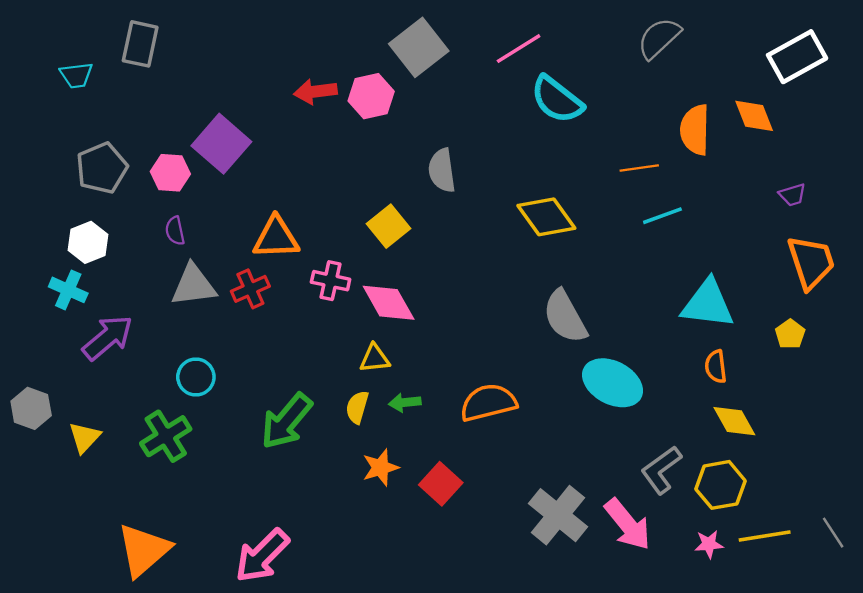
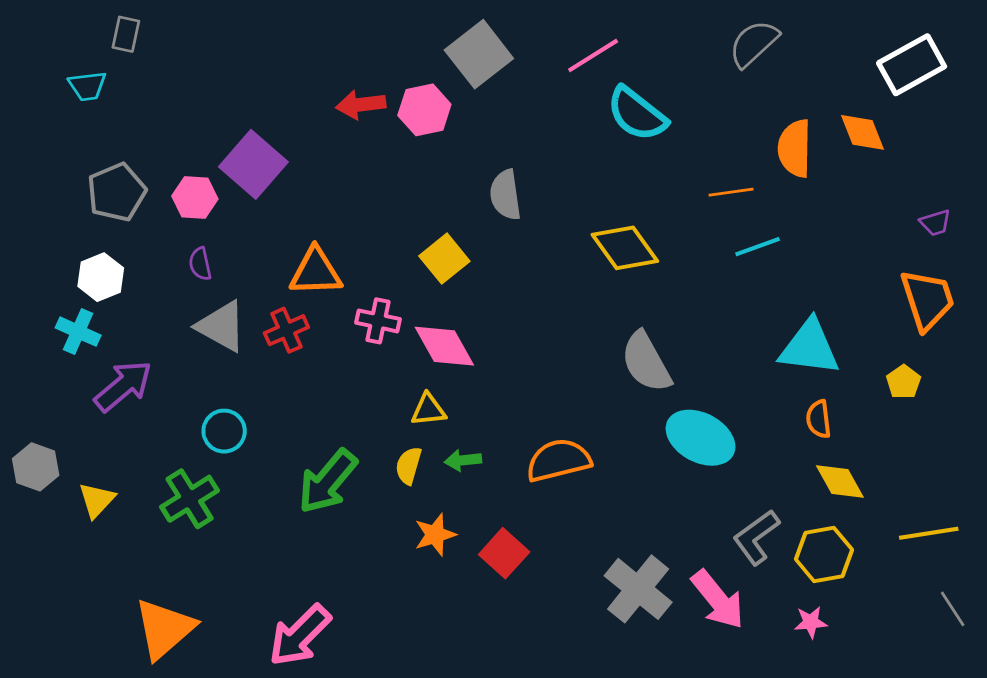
gray rectangle: (140, 44) -> (126, 34), moved, size x0.7
purple trapezoid: (792, 195) -> (935, 223), moved
gray triangle: (194, 285) -> (221, 326), turned 36
yellow line: (765, 536) -> (929, 533), moved

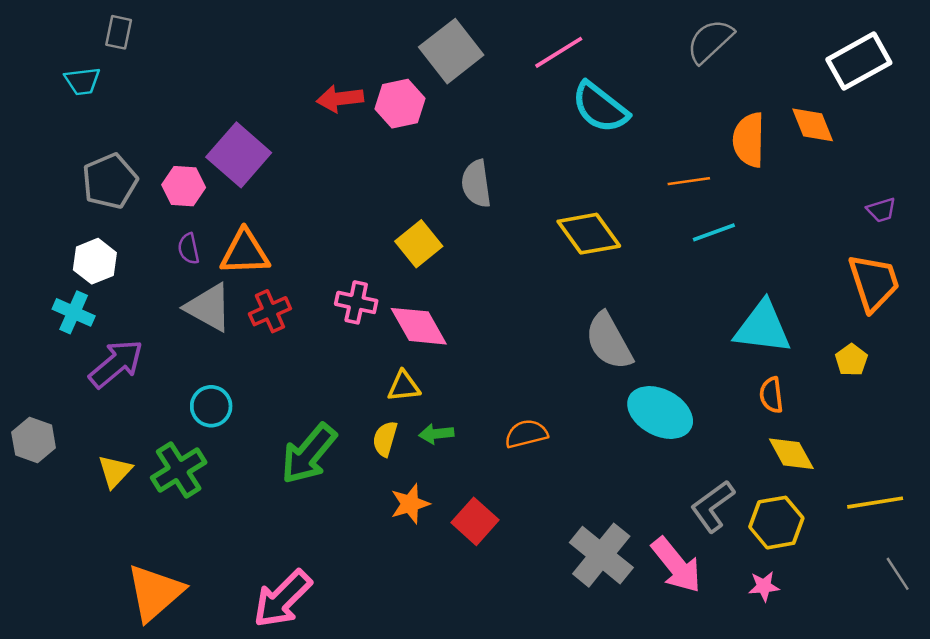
orange triangle: (316, 272) -> (245, 252), moved
orange semicircle: (559, 460) -> (526, 434), size x0.7
yellow triangle: (97, 500) -> (115, 471), moved

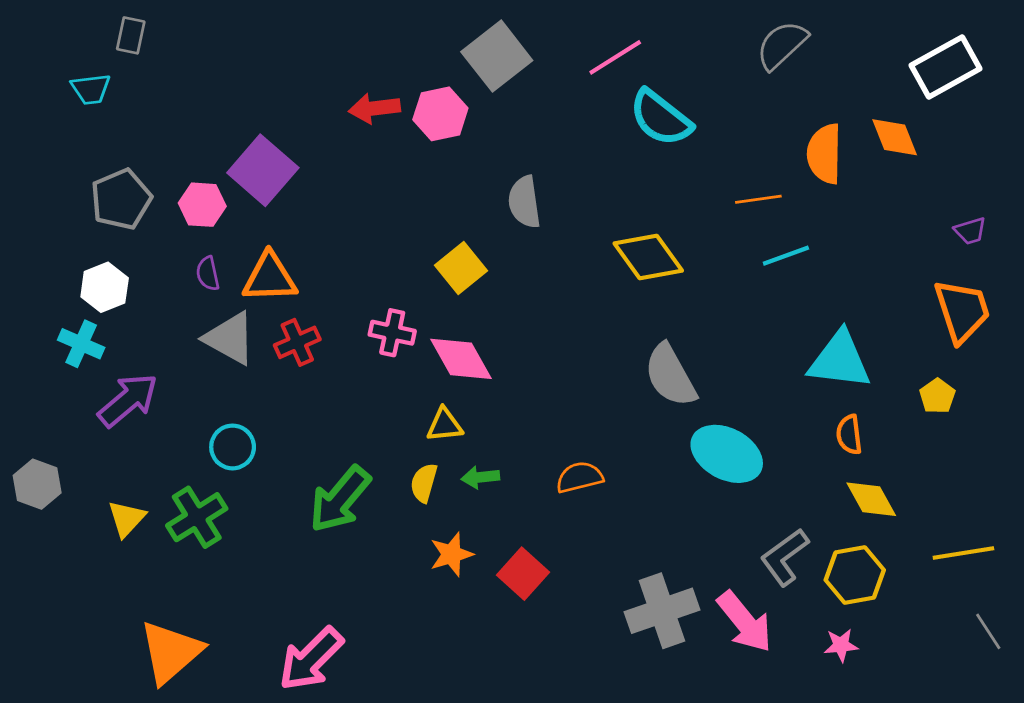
gray cross: (601, 555) -> (662, 611), turned 32

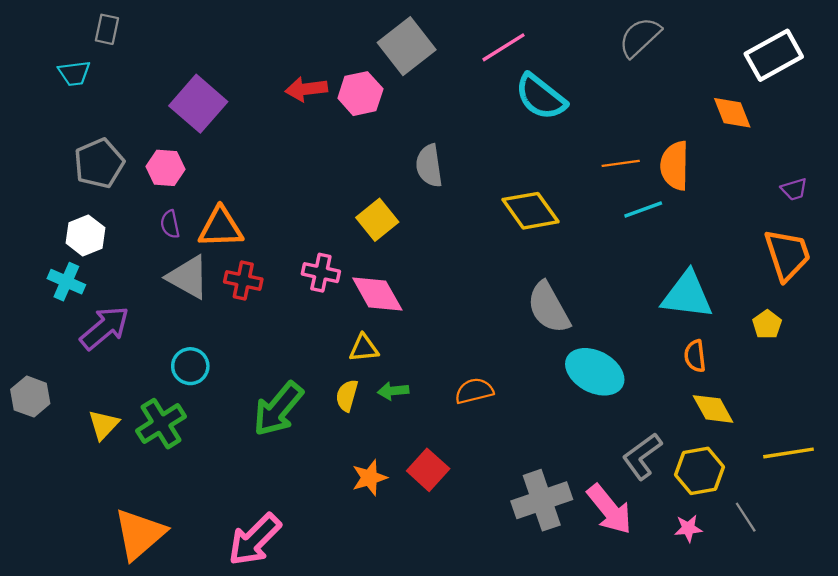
orange semicircle: (824, 154) -> (675, 166), moved
purple square: (263, 170) -> (198, 104), moved
red cross: (297, 342) -> (243, 281), turned 36
orange star: (451, 554) -> (369, 478), moved
gray line: (988, 631) -> (746, 517), moved

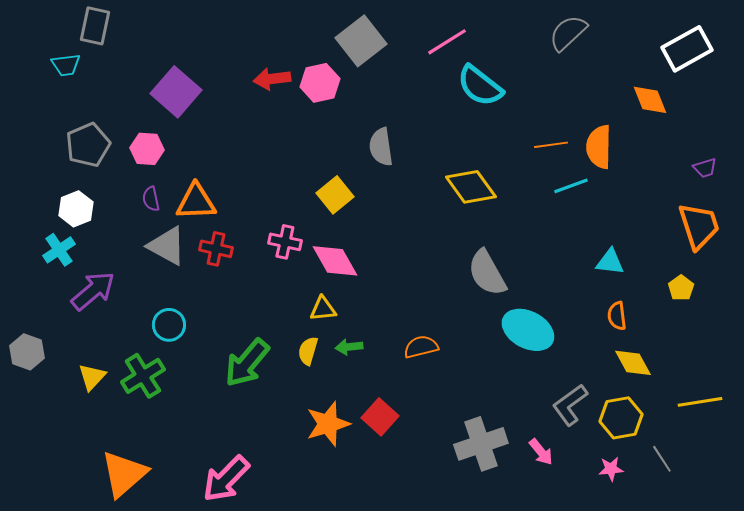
gray rectangle: (107, 29) -> (95, 26), size x1.4
cyan cross: (66, 282) -> (59, 250), turned 32
cyan triangle: (687, 295) -> (610, 262), size x0.6
orange star: (369, 478) -> (328, 424), size x1.4
pink arrow: (609, 509) -> (541, 452), size x0.6

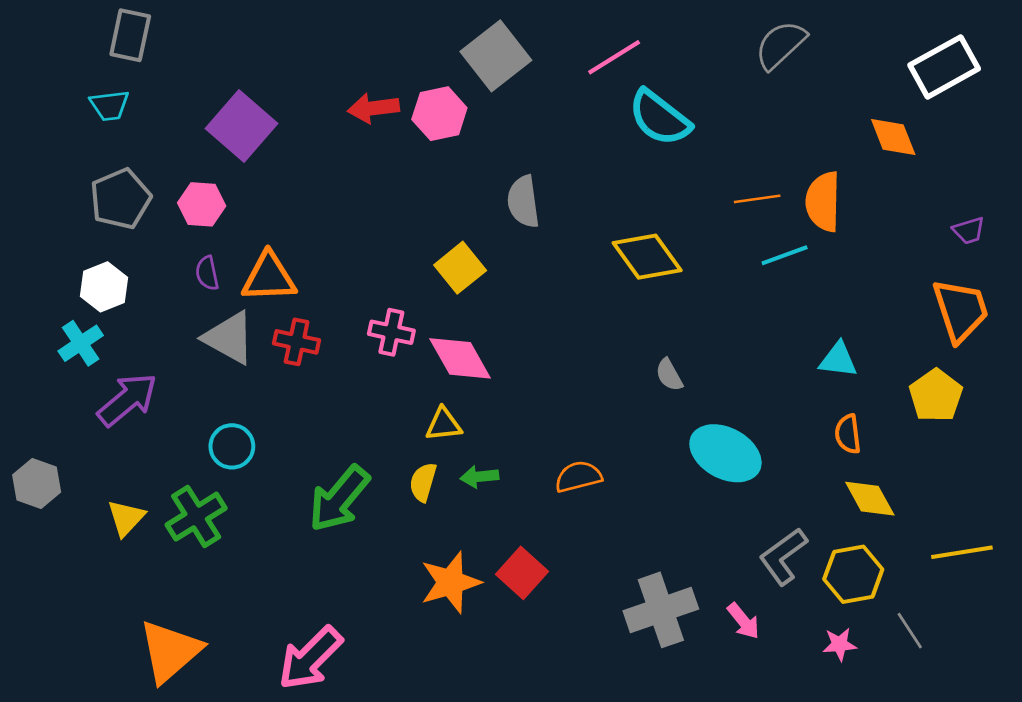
cyan trapezoid: (66, 65) -> (110, 105), moved
gray semicircle: (487, 273) -> (669, 375), size x0.5
yellow pentagon: (681, 288) -> (936, 395), size x1.5

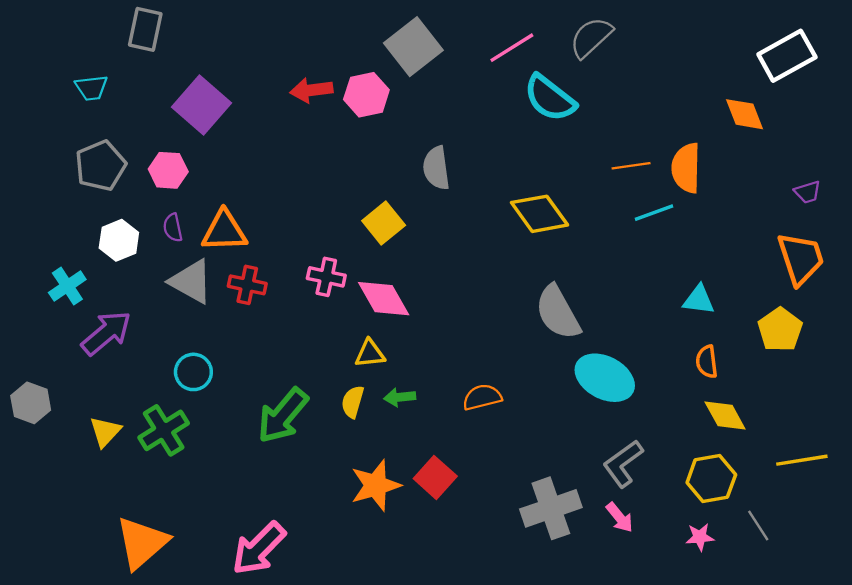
gray rectangle: (130, 35) -> (145, 29), moved
gray semicircle: (780, 45) -> (591, 37), moved
white hexagon: (104, 287) -> (119, 240), moved
gray semicircle: (669, 375) -> (558, 312), size x2.0
gray L-shape: (783, 556) -> (623, 464), moved

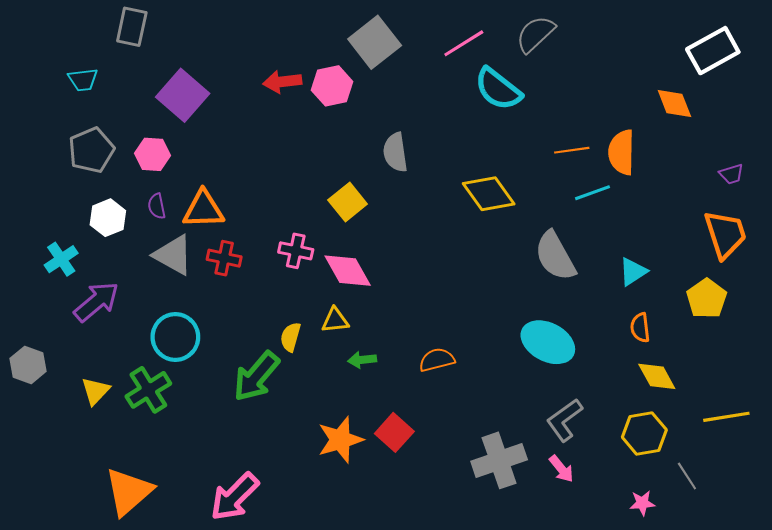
cyan triangle: (699, 300) -> (633, 272), turned -40
gray semicircle: (558, 312) -> (555, 256), moved
cyan circle: (193, 372) -> (175, 337), size x1.4
yellow semicircle: (353, 402) -> (291, 337), moved
pink star: (700, 537) -> (642, 503), moved

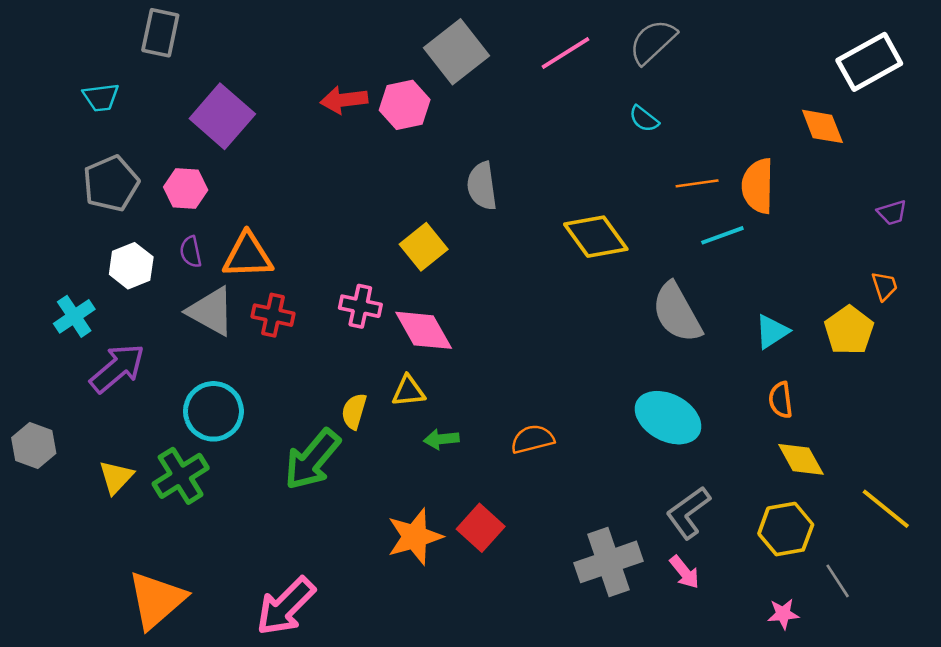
cyan semicircle: (498, 89) -> (644, 119), moved, size x0.5
orange trapezoid: (725, 234) -> (884, 286), size x0.5
yellow pentagon: (707, 299) -> (849, 330), moved
yellow line: (726, 417) -> (886, 509), turned 48

